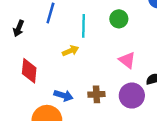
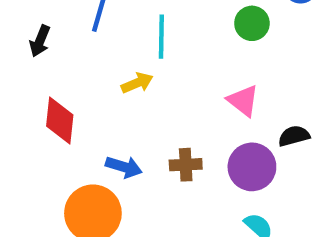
green circle: (119, 19) -> (252, 23), moved

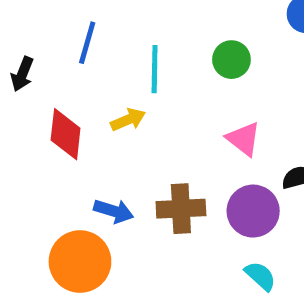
green circle: (252, 23) -> (231, 60), moved
red diamond: (60, 121) -> (66, 134), moved
brown cross: (186, 165) -> (181, 209), size x1.4

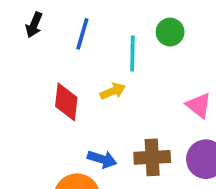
green circle: (231, 60) -> (170, 32), moved
black arrow: (22, 74) -> (34, 25), moved

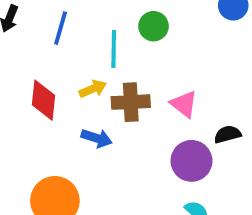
brown cross: (152, 157) -> (131, 102), moved
blue arrow: (102, 159) -> (97, 138), moved

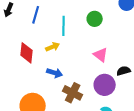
green circle: (154, 26) -> (95, 19), moved
brown cross: (131, 102) -> (73, 93), moved, turned 30

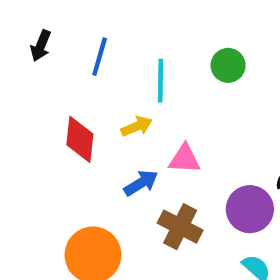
pink triangle: (101, 55) -> (184, 159), moved, turned -35
blue arrow: (55, 73) -> (141, 183), turned -49

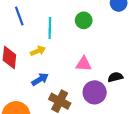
blue line: (100, 57) -> (19, 16), turned -36
pink triangle: (184, 159) -> (84, 64), moved

